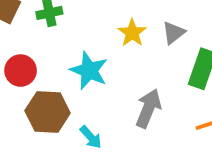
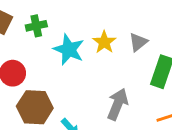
cyan star: (89, 71) -> (69, 50), moved

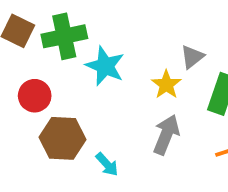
green cross: (36, 26) -> (64, 36), size x1.6
yellow star: (104, 42) -> (166, 85), moved

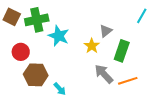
gray arrow: (166, 135) -> (104, 74), moved, turned -65

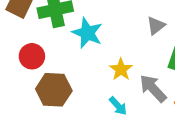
yellow star: (92, 46) -> (121, 69), moved
cyan arrow: (60, 89) -> (118, 106), moved

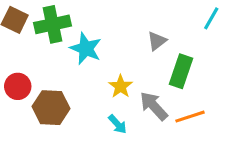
red circle: (32, 56) -> (18, 86), moved

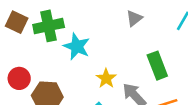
gray triangle: (157, 41) -> (134, 18), moved
green rectangle: (181, 71) -> (157, 66), turned -40

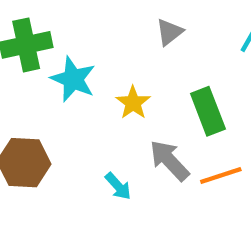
yellow star: (106, 78) -> (133, 103), moved

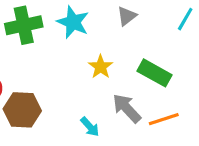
cyan star: (73, 79) -> (73, 22), moved
green rectangle: (208, 111) -> (154, 73), turned -40

